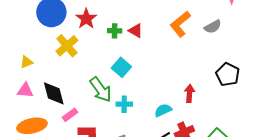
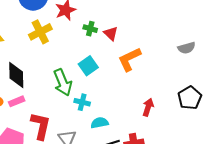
orange L-shape: (180, 24) -> (129, 59), moved
cyan semicircle: (163, 110) -> (100, 123), moved
pink rectangle: (70, 115) -> (17, 101), moved

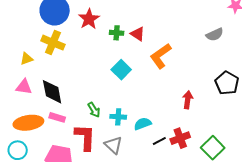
yellow cross: (40, 32) -> (53, 43), moved, turned -30
green arrow: (63, 82) -> (94, 110), moved, size x0.6
pink rectangle: (17, 101) -> (57, 117), turned 49
cyan cross: (82, 102) -> (118, 117), moved

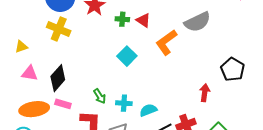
gray semicircle: (215, 35) -> (197, 22), moved, size x1.5
yellow triangle: (27, 59) -> (21, 47), moved
black diamond: (52, 92) -> (58, 78), turned 52
red arrow: (188, 100) -> (205, 93), moved

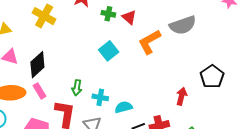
green arrow: (100, 96) -> (77, 88), turned 35
pink rectangle: (63, 104) -> (40, 91), turned 35

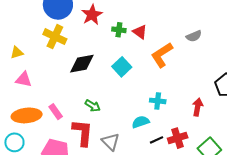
gray semicircle: (183, 25) -> (194, 36), size x0.6
black diamond: (37, 65) -> (82, 64), moved, turned 36
green arrow: (77, 88) -> (93, 106), turned -63
cyan cross: (100, 97) -> (158, 101), moved

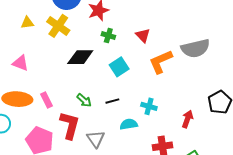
green cross: (119, 30) -> (108, 36), moved
gray semicircle: (194, 36) -> (195, 48), size x1.8
yellow triangle: (17, 52) -> (27, 23), moved
black line: (157, 140) -> (112, 101), moved

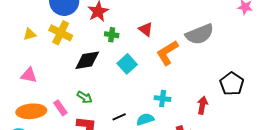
green arrow: (84, 100) -> (85, 97), moved
black line: (112, 101) -> (119, 117), moved

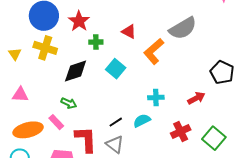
yellow triangle: (30, 34) -> (15, 54), turned -40
green arrow: (85, 97) -> (69, 103), moved
red arrow: (202, 105) -> (196, 98), turned 60

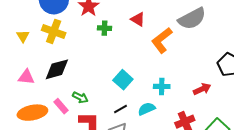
cyan square: (116, 69) -> (123, 80), moved
black diamond: (76, 71) -> (57, 69), moved
green arrow: (69, 103) -> (80, 97), moved

